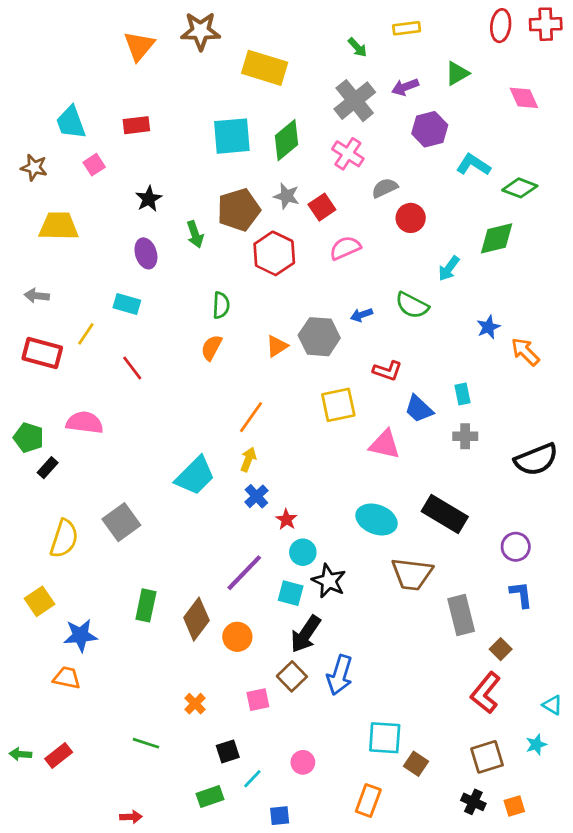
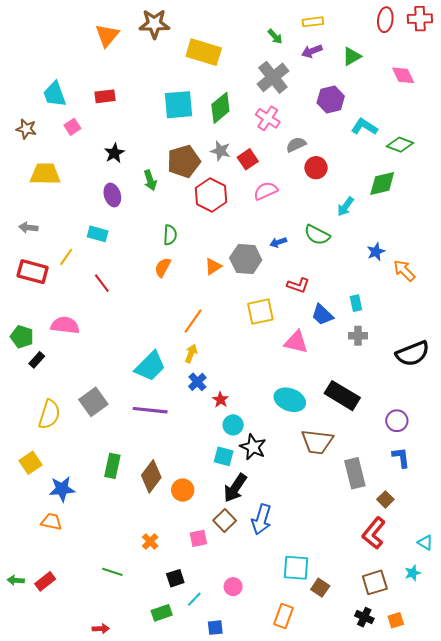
purple arrow: (405, 87) -> (312, 51), moved
purple line: (244, 573) -> (150, 410), moved, turned 52

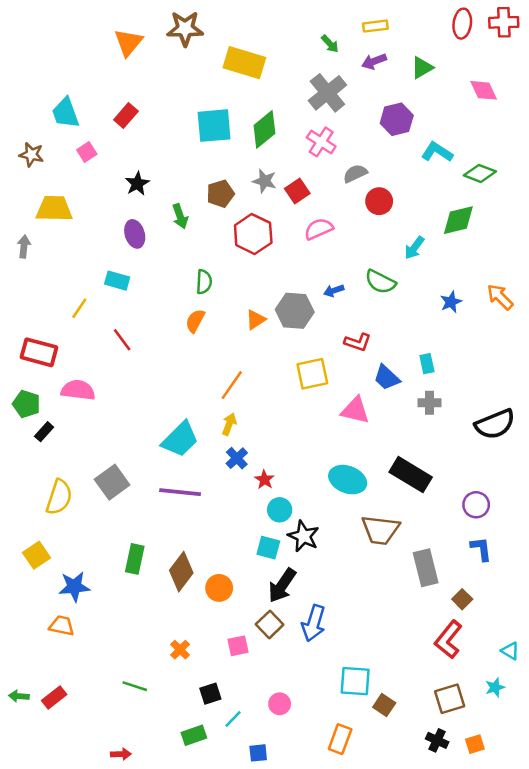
red rectangle: (105, 96) -> (126, 116), turned -42
brown pentagon: (184, 161) -> (220, 194), size x0.7
gray arrow: (28, 228) -> (24, 247), moved, turned 90
orange arrow: (404, 271) -> (500, 297), moved
red rectangle: (33, 272) -> (39, 352), moved

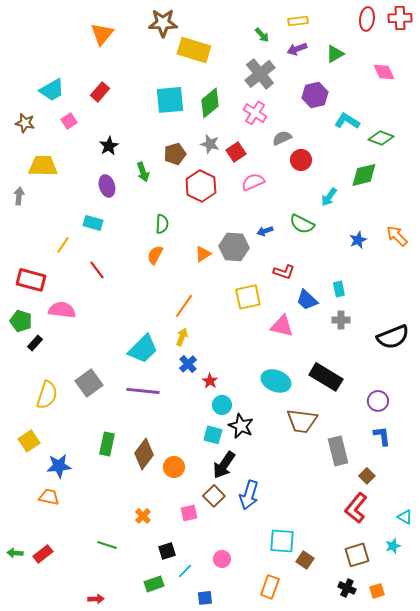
brown star: (185, 29) -> (163, 23), moved
cyan trapezoid: (65, 113) -> (52, 90), turned -100

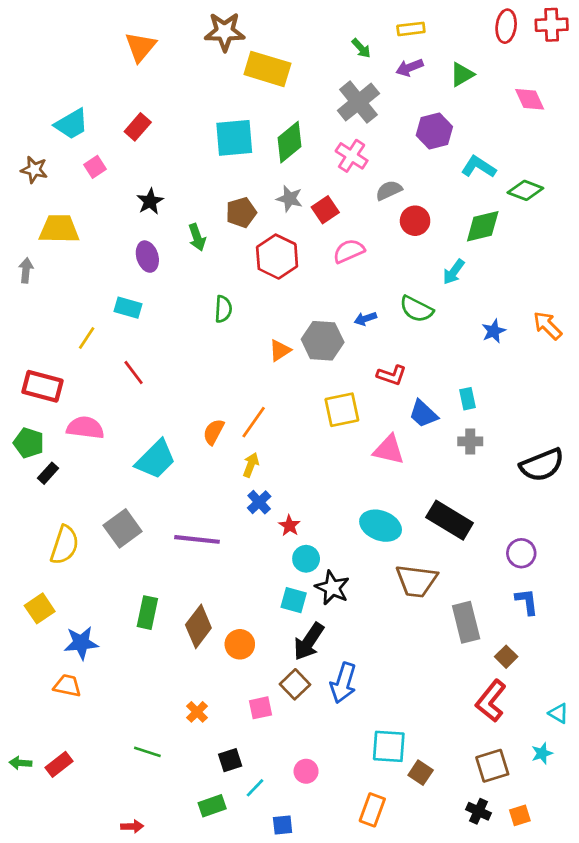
green diamond: (364, 175) -> (483, 226), moved
orange semicircle: (155, 255) -> (214, 432), moved
cyan trapezoid: (143, 349) -> (156, 459), moved

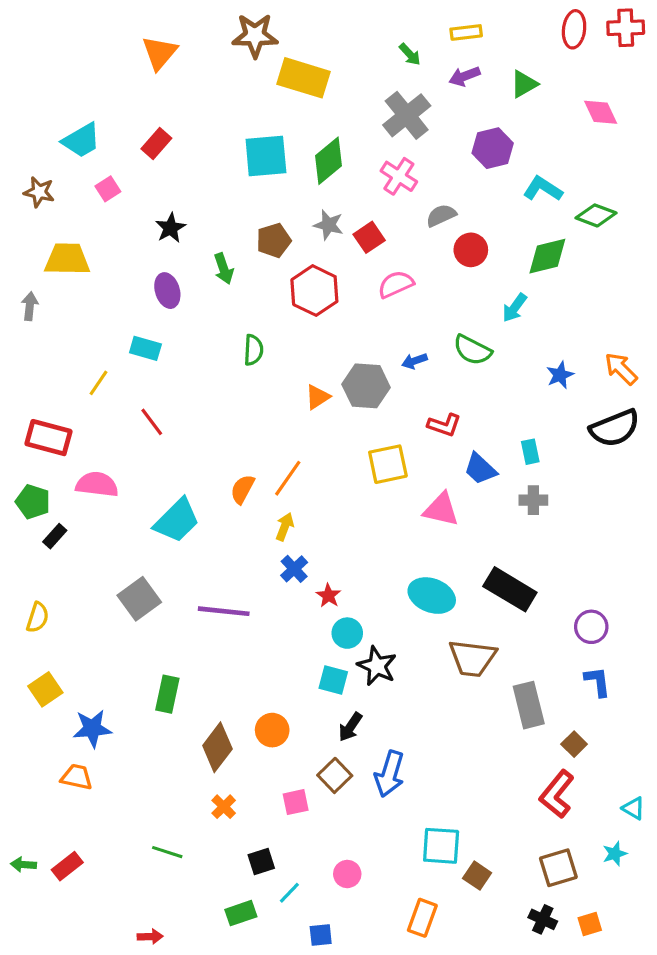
black semicircle: (542, 465) -> (615, 428), moved
yellow semicircle: (65, 545) -> (38, 617), moved, size x0.7
brown diamond: (198, 626) -> (217, 747), moved
black arrow: (309, 642) -> (350, 727), size x0.7

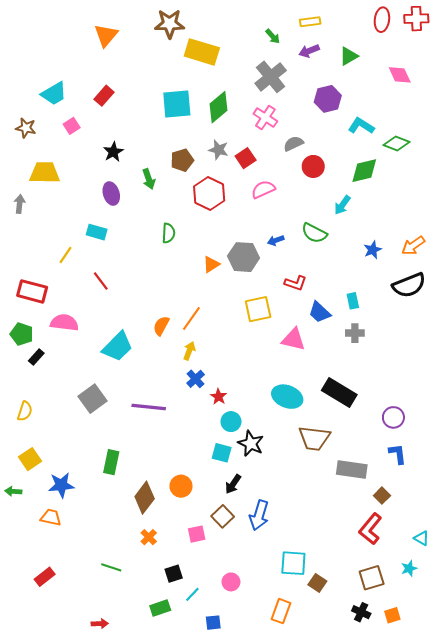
orange arrow: (621, 369) -> (413, 246), turned -80
gray rectangle: (529, 705) -> (352, 469), turned -68
green arrow: (23, 865) -> (13, 491), moved

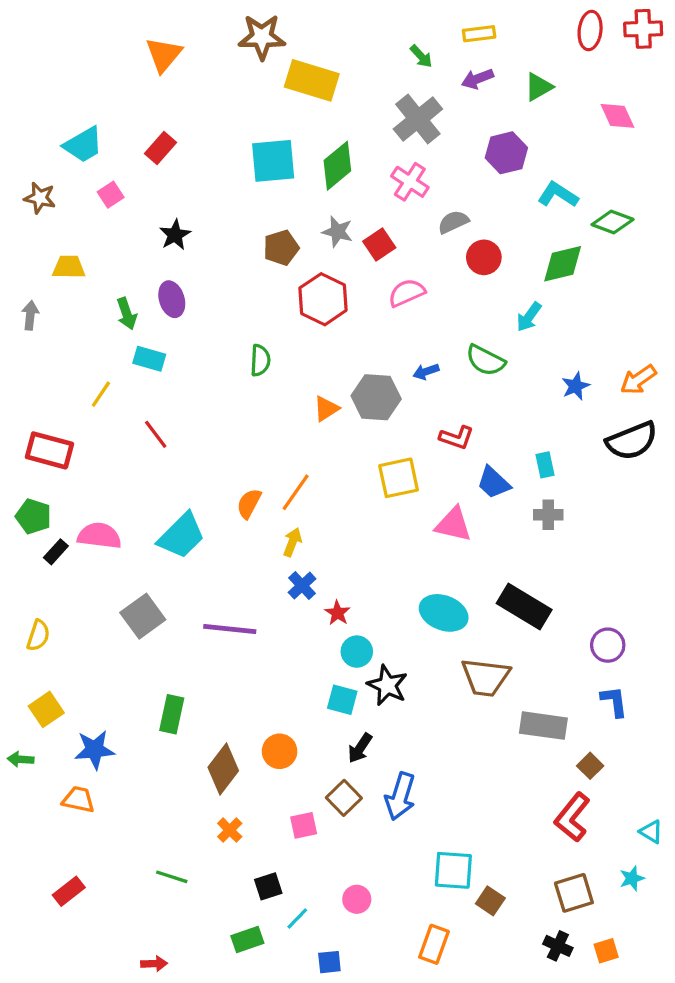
yellow trapezoid: (45, 173) -> (69, 267), size x0.7
green arrow: (149, 179) -> (127, 314), moved
pink semicircle: (64, 323) -> (99, 536), moved

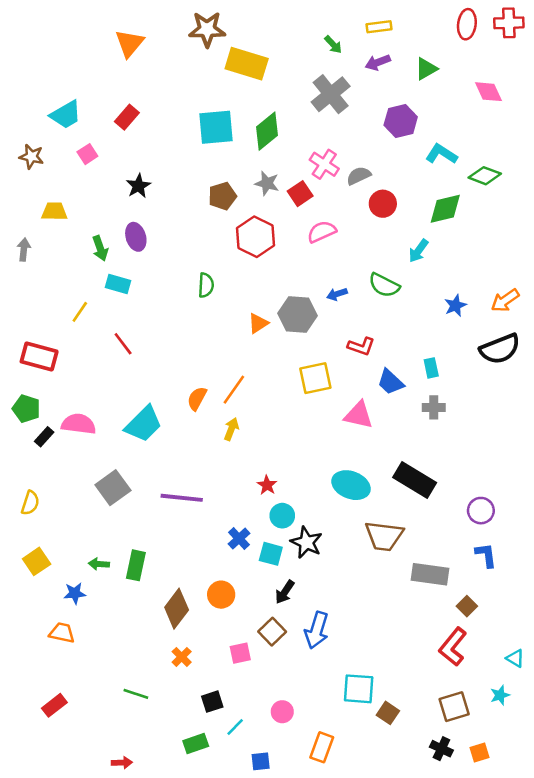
pink cross: (410, 182) -> (324, 164), moved
blue cross: (302, 586) -> (239, 539), moved
blue star: (95, 750) -> (75, 593), size x0.7
green arrow: (21, 759) -> (99, 564), moved
orange rectangle: (434, 944) -> (322, 747), moved

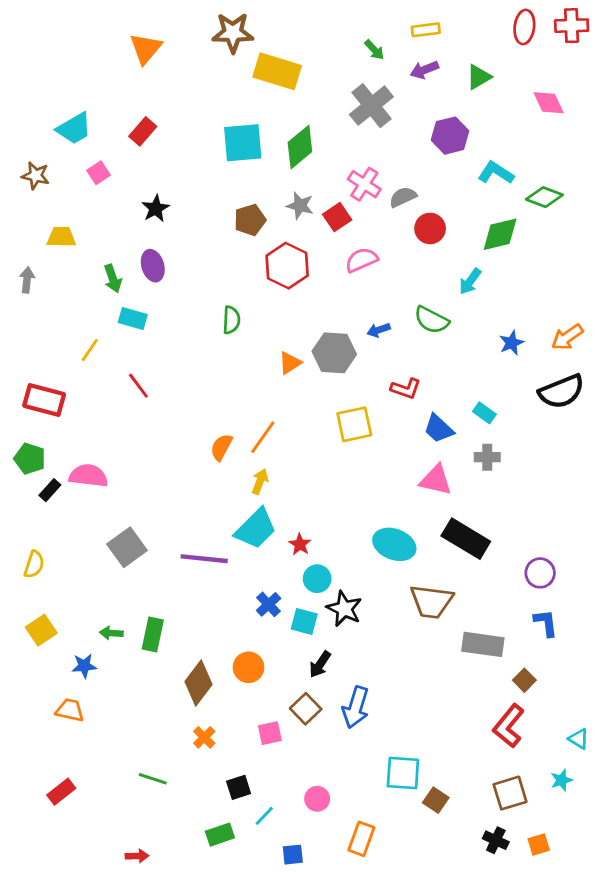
cyan rectangle: (431, 368) -> (484, 413), turned -42
pink triangle: (359, 415) -> (436, 480), moved
cyan trapezoid: (143, 424) -> (256, 529), moved

